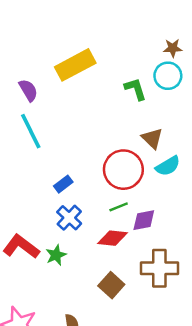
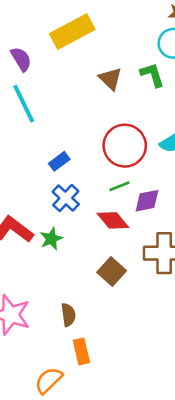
green L-shape: (135, 89) -> (152, 75), moved
brown triangle: (152, 138) -> (110, 79), moved
red diamond: (113, 238) -> (113, 220), turned 44

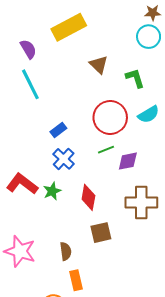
green L-shape: (152, 75) -> (135, 78), moved
red diamond: (113, 220) -> (88, 197), moved, turned 50
brown square: (112, 271) -> (101, 233), moved, turned 35

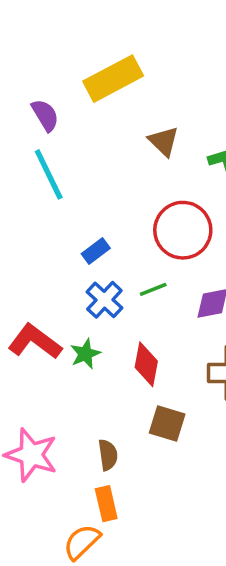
green line: (106, 150) -> (153, 289), moved
brown square: (101, 233) -> (167, 424), turned 30
orange rectangle: (76, 280) -> (106, 504), moved

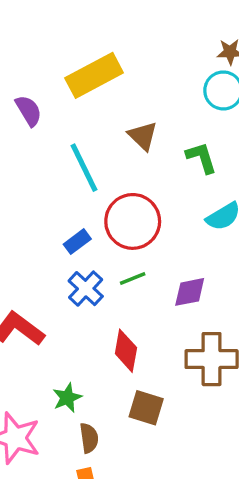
cyan line: (49, 174) -> (84, 168), moved
red circle: (183, 230) -> (133, 221), moved
green star: (85, 354) -> (67, 398), moved

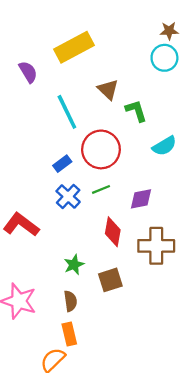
green L-shape: (201, 158) -> (136, 111), moved
red diamond: (126, 351) -> (113, 232), moved
green star: (67, 398) -> (74, 265), moved
brown square: (146, 408) -> (110, 280), turned -35

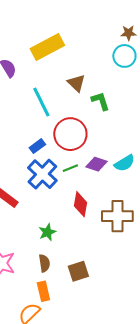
cyan semicircle: (164, 146) -> (124, 163), moved
blue cross: (68, 196) -> (42, 174), size x1.4
purple diamond: (141, 199) -> (96, 164), moved, turned 30
brown square: (110, 280) -> (78, 271), moved

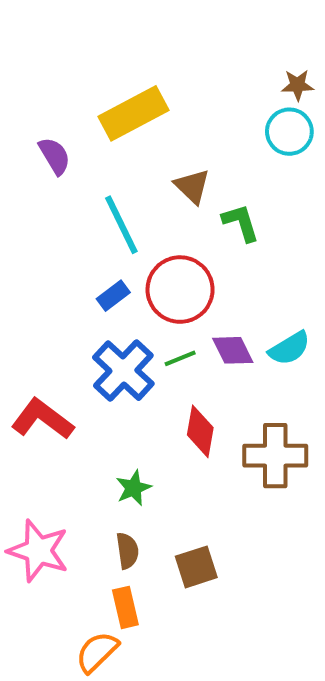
blue rectangle: (37, 146) -> (113, 296), moved
purple diamond: (96, 164) -> (233, 350), turned 45

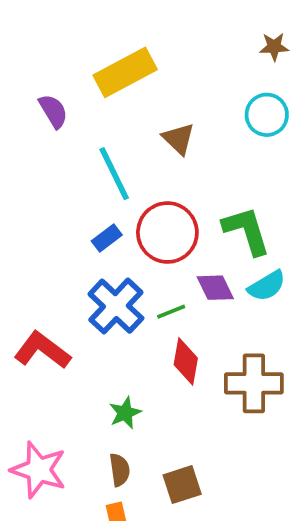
cyan circle: (289, 132) -> (267, 115), moved
green L-shape: (241, 223) -> (247, 231), moved, size x1.4
green line: (180, 358) -> (171, 312), moved

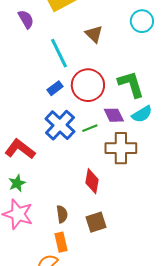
red diamond: (186, 361) -> (92, 181), moved
brown cross: (254, 383) -> (121, 148), moved
green star: (125, 413) -> (17, 183), moved

